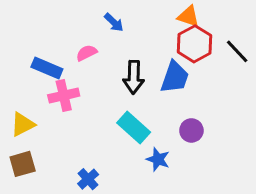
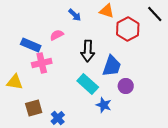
orange triangle: (188, 16) -> (107, 11), moved
black line: (237, 51) -> (155, 14), moved
blue trapezoid: (175, 77) -> (112, 66), moved
yellow triangle: (23, 124) -> (15, 82), turned 36
brown square: (23, 164) -> (34, 108), moved

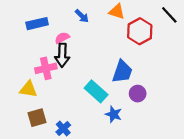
blue rectangle: (31, 45) -> (37, 24), moved, turned -36
black arrow: (88, 51) -> (62, 55), moved
yellow triangle: (15, 82) -> (28, 89), moved

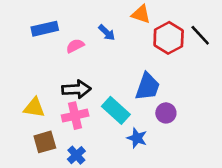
black line: (169, 15) -> (200, 35), moved
blue arrow: (82, 16) -> (107, 33), moved
black arrow: (62, 55) -> (76, 89), moved, turned -95
pink cross: (46, 68) -> (75, 116), moved

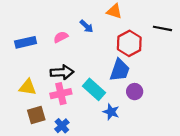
blue rectangle: (45, 29) -> (26, 42), moved
black line: (200, 35) -> (162, 28), turned -36
red hexagon: (169, 38) -> (129, 43), moved

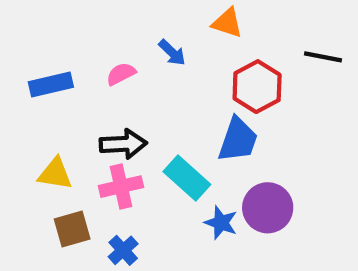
purple circle: (135, 92) -> (268, 208), moved, size x1.5

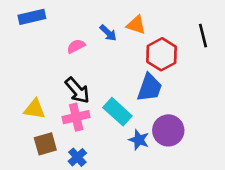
orange triangle: (227, 23) -> (136, 25), moved
black line: (323, 57) -> (203, 36), turned 65
blue rectangle: (51, 84) -> (32, 17), moved
black arrow: (123, 144) -> (77, 90), turned 52

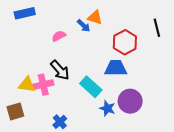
orange triangle: (136, 25) -> (95, 17), moved
blue trapezoid: (150, 88) -> (116, 68), turned -110
pink cross: (76, 117) -> (43, 85), moved
brown square: (45, 144) -> (15, 111), moved

